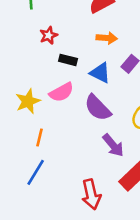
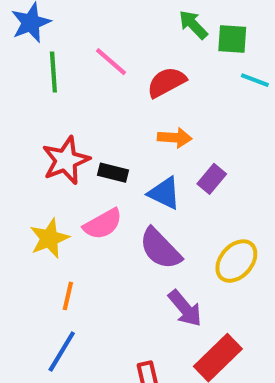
red star: (49, 35) -> (66, 160), moved, size x1.6

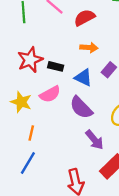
yellow star: (49, 238) -> (21, 102), turned -30

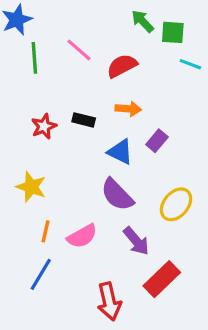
red star: (30, 60) -> (44, 126), size x0.7
black rectangle: (56, 66) -> (84, 120), moved
pink semicircle: (50, 94) -> (82, 236), moved

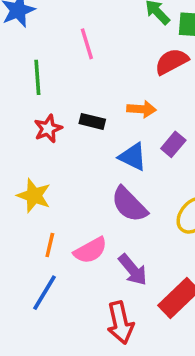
pink line: (79, 50) -> (87, 44), turned 32
green line: (34, 58) -> (37, 77), moved
red semicircle: (122, 66) -> (172, 61), moved
purple arrow: (136, 241) -> (133, 270), moved

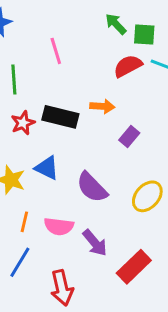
black rectangle: (92, 121) -> (60, 117), size x1.6
blue triangle: (133, 157) -> (47, 168), moved
pink semicircle: (90, 250) -> (59, 226), turned 36
red arrow: (120, 323) -> (62, 288), moved

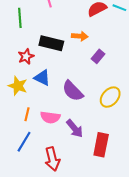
red star: (23, 123) -> (26, 56), moved
red rectangle: (134, 267) -> (101, 145), turned -35

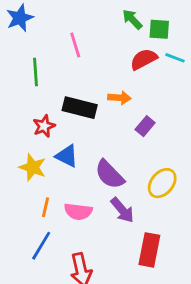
purple arrow: (75, 128) -> (122, 210), moved

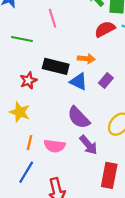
green line: (35, 72) -> (22, 39), turned -75
blue triangle: (67, 156) -> (79, 82), moved

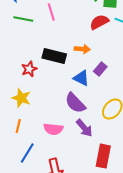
green line: (22, 39) -> (23, 19), moved
blue triangle: (79, 82) -> (81, 78), moved
orange line: (30, 143) -> (18, 126), moved

